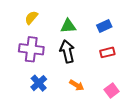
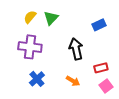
green triangle: (68, 26) -> (51, 18), moved, turned -42
black arrow: (67, 51) -> (76, 49), moved
red rectangle: (107, 52) -> (101, 68), moved

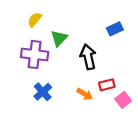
green triangle: (51, 18) -> (59, 38), moved
red rectangle: (101, 68) -> (107, 85), moved

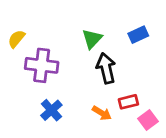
yellow semicircle: (35, 20) -> (16, 39), moved
green triangle: (59, 38) -> (92, 39), moved

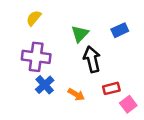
yellow semicircle: (16, 39) -> (34, 18), moved
blue cross: (51, 110) -> (45, 85), moved
orange arrow: (102, 113) -> (76, 94), moved

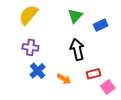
yellow semicircle: (34, 18) -> (28, 15), size x1.5
green triangle: (80, 34) -> (75, 16), moved
purple cross: (36, 57) -> (30, 47), size x0.7

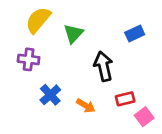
green triangle: (75, 16) -> (73, 34), moved
purple cross: (30, 47) -> (29, 59), moved

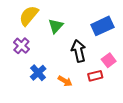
blue rectangle: (135, 34) -> (102, 26), size x1.5
purple cross: (29, 59) -> (21, 46), turned 35
pink square: (144, 117) -> (109, 60), moved

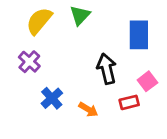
green triangle: (56, 26) -> (80, 15), moved
blue rectangle: (102, 26) -> (139, 35), turned -65

